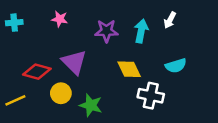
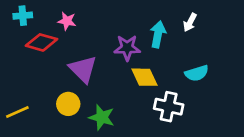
cyan cross: (14, 23) -> (23, 16), moved
purple star: (106, 31) -> (127, 48), moved
red diamond: (37, 72) -> (41, 42), moved

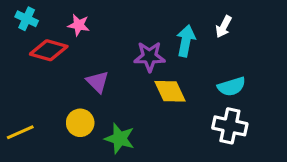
cyan cross: (23, 16) -> (27, 19), turned 30
purple triangle: (83, 69) -> (98, 82), size x0.7
white cross: (169, 107) -> (230, 126), moved

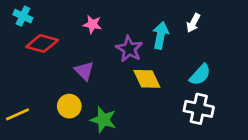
pink star: (79, 25) -> (92, 24), moved
purple star: (150, 57) -> (129, 49), turned 30
cyan semicircle: (231, 87) -> (200, 75), turned -30

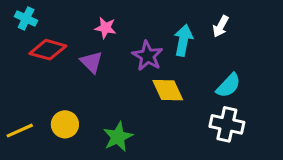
purple triangle: (84, 71) -> (91, 62), moved
yellow circle: (69, 106) -> (65, 124), moved
green star: (103, 120) -> (118, 137), turned 30

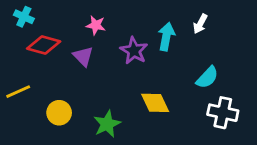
yellow diamond: (168, 90) -> (155, 103), moved
white cross: (227, 124) -> (223, 113), moved
yellow line: (20, 131) -> (18, 92), moved

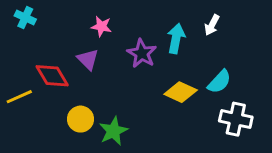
red diamond: (44, 45) -> (52, 76), moved, turned 44
yellow diamond: (155, 103) -> (181, 92), moved, turned -40
yellow circle: (59, 113) -> (81, 119), moved

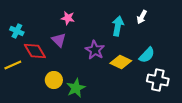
cyan cross: (25, 18) -> (17, 31), moved
purple star: (142, 53) -> (95, 50), moved

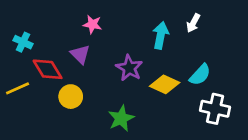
yellow circle: (54, 80) -> (71, 97), moved
green star: (76, 88) -> (121, 118), moved

